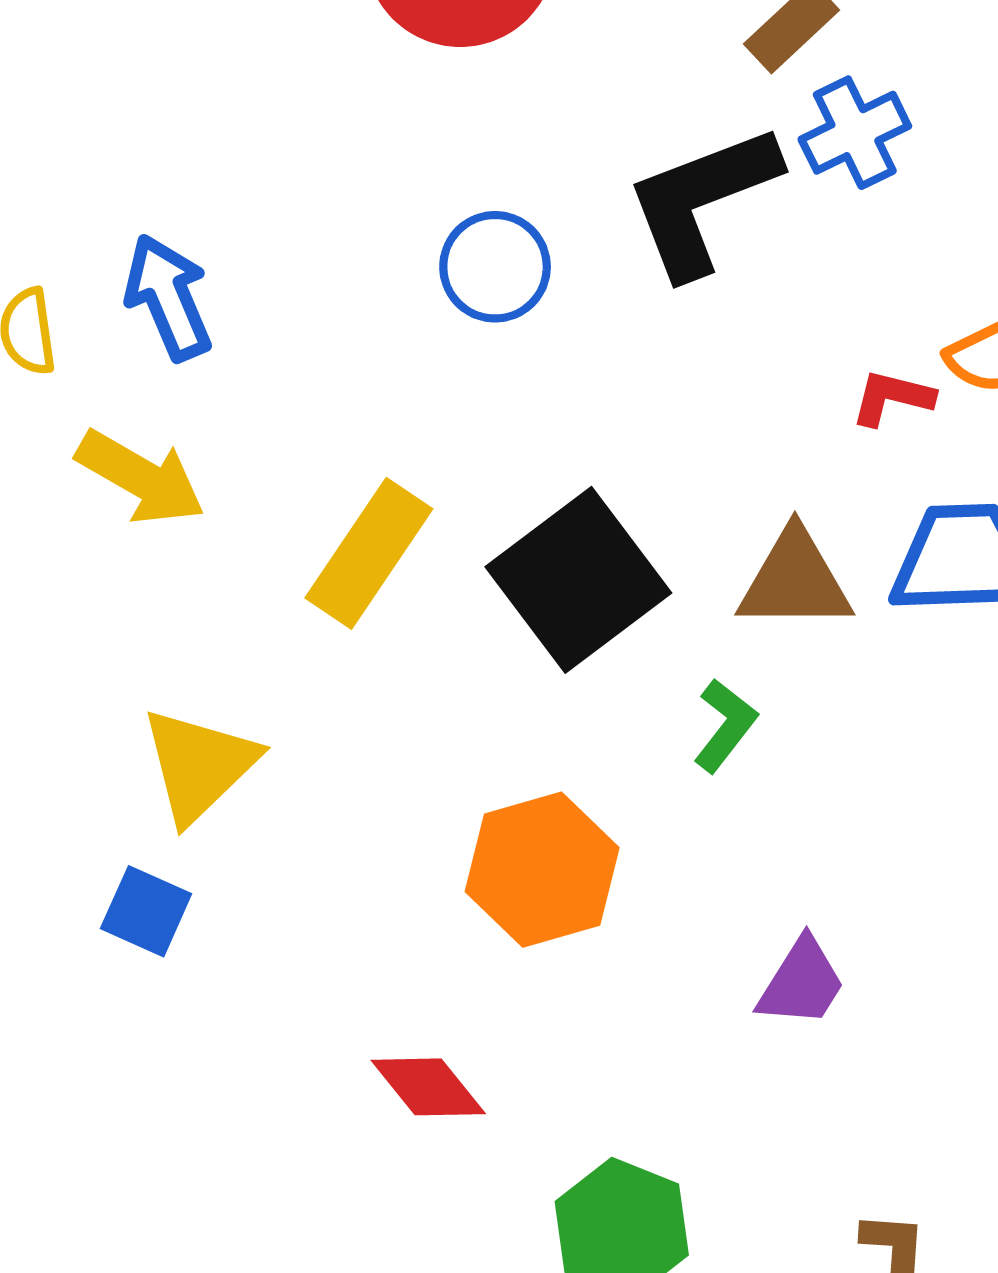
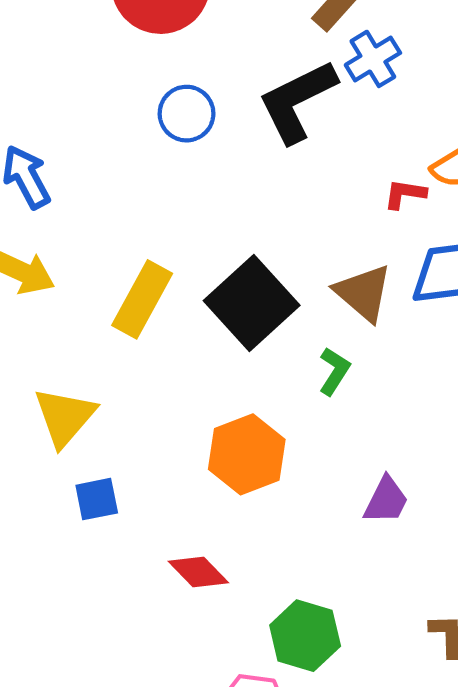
blue circle: (495, 267) -> (187, 114), moved
brown triangle: (795, 580) -> (363, 293), turned 46
blue square: (146, 911) -> (97, 499), moved, turned -30

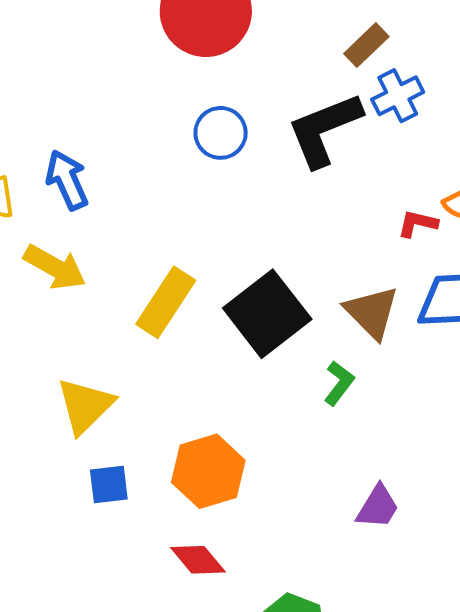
orange hexagon: (247, 454) -> (208, 471), moved

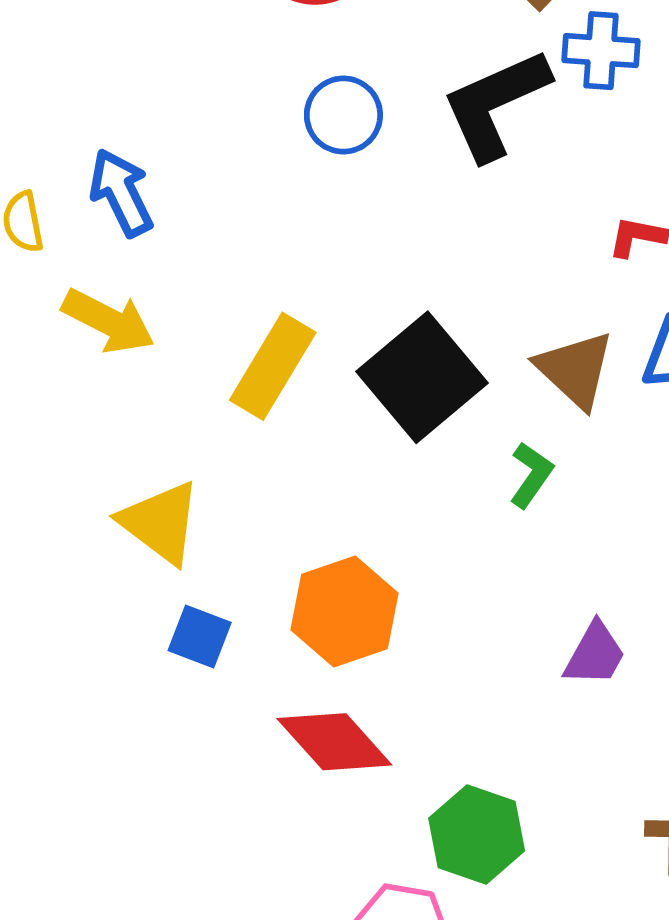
blue cross: (398, 96) -> (601, 51), turned 33
yellow triangle: (85, 406) -> (160, 522), turned -36
blue square: (109, 485) -> (200, 637), turned 30
red diamond: (198, 560) -> (334, 742), size x1.4

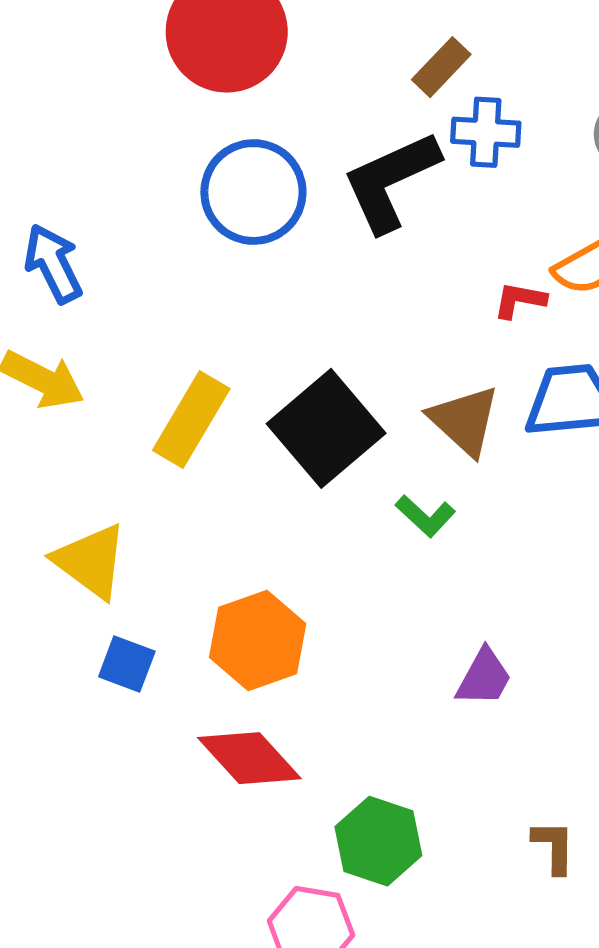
blue circle: (343, 115) -> (253, 192), size x1.5
green L-shape: (531, 475) -> (425, 516), turned 98

